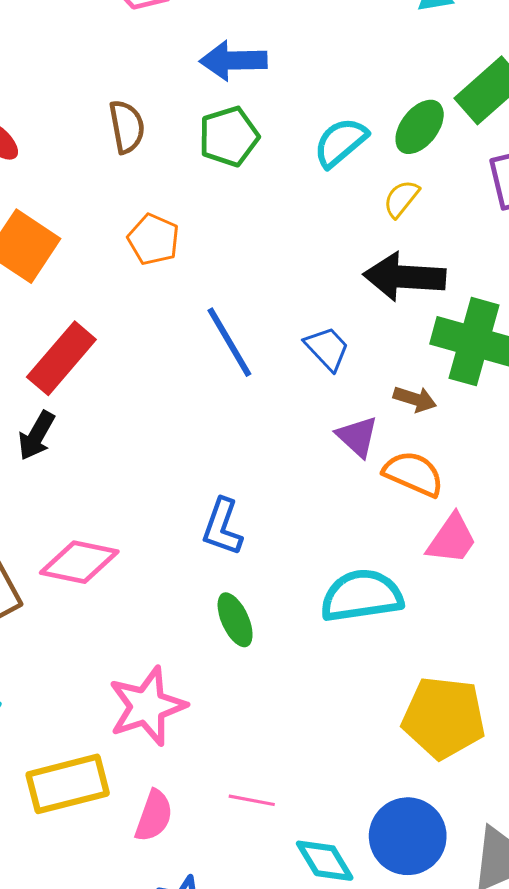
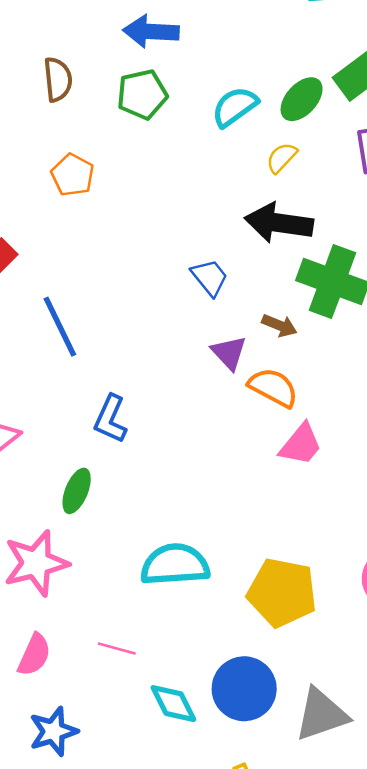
blue line: (229, 342) -> (60, 327), moved
cyan semicircle: (362, 596) -> (175, 565), moved
green ellipse: (235, 620) -> (77, 491), moved, turned 42

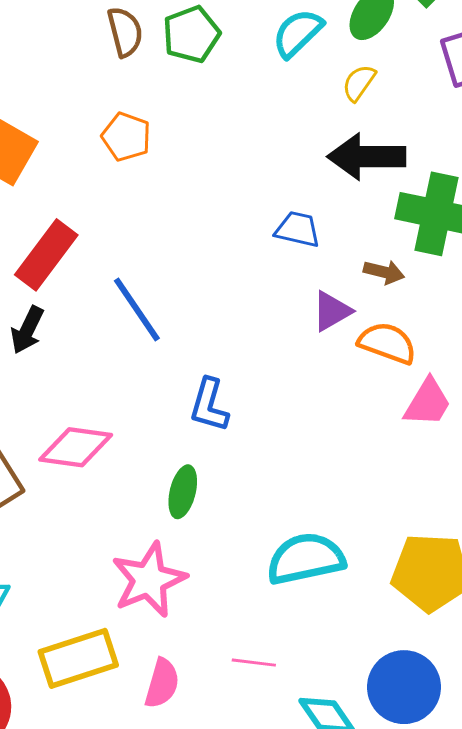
brown semicircle: (58, 79) -> (125, 32), moved
blue trapezoid: (210, 277) -> (298, 229), turned -30
purple triangle: (229, 353) -> (332, 311), turned 51

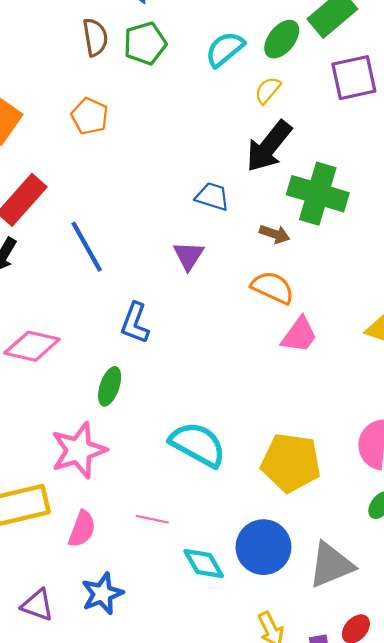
black arrow: (367, 157) -> (269, 146), turned -56
purple triangle: (332, 311) -> (189, 256), moved, turned -32
cyan semicircle: (306, 559) -> (198, 444), turned 36

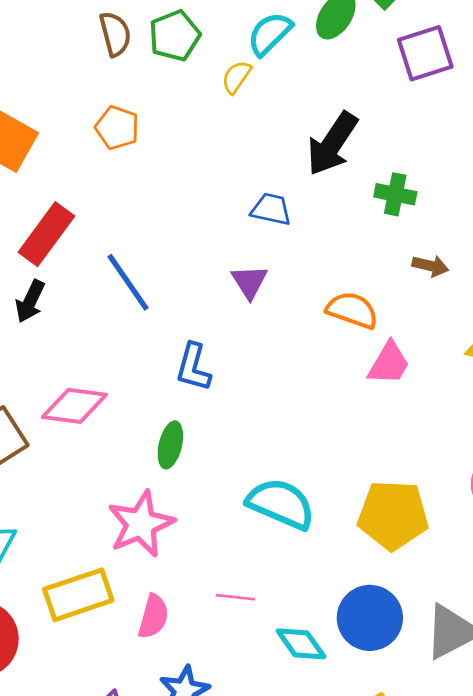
yellow semicircle: (268, 90) -> (236, 77), moved
green cross: (318, 194) -> (395, 194), size x0.6
brown arrow: (275, 234) -> (430, 266), moved

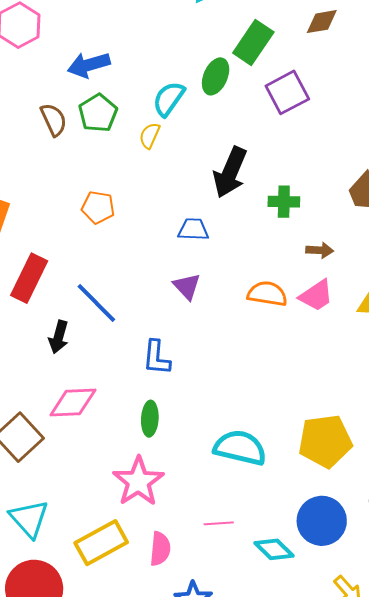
orange pentagon: (117, 128) -> (98, 207), moved
black arrow: (30, 301) -> (59, 337), moved
pink trapezoid: (389, 363) -> (316, 295), moved, turned 36

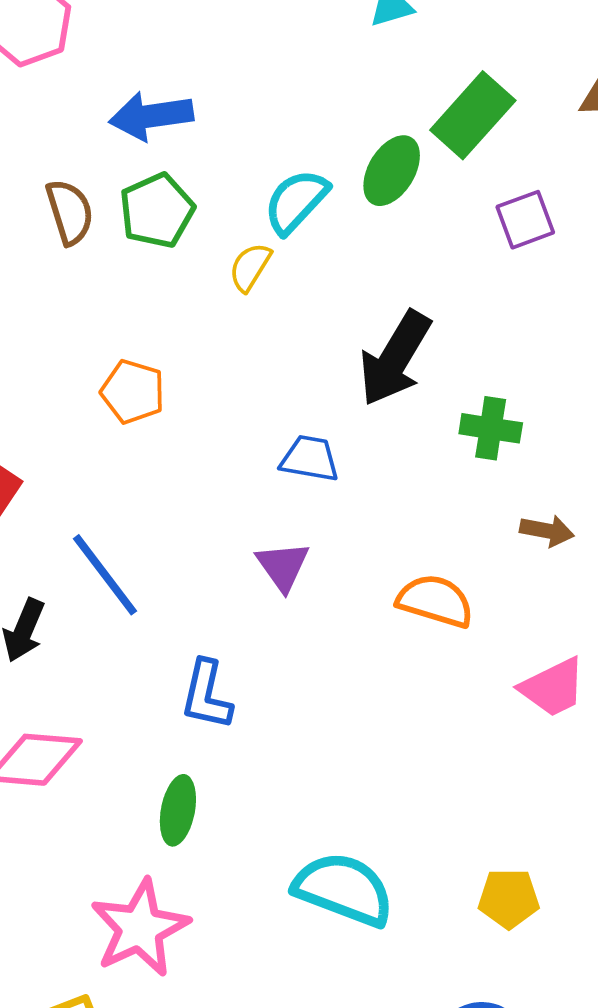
purple square: (287, 92) -> (525, 220), size x0.7
pink trapezoid: (316, 295) -> (553, 687), moved
yellow pentagon: (325, 441) -> (509, 898), size x0.6

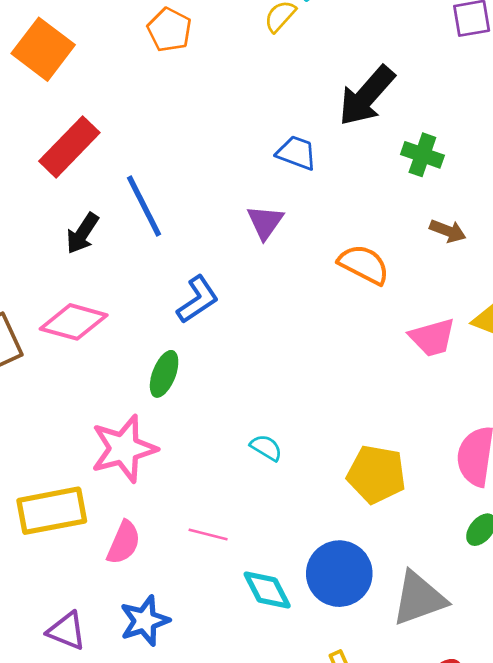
orange pentagon: (133, 392) -> (169, 30), moved
blue L-shape: (206, 695) -> (198, 300), turned -147
cyan semicircle: (344, 889) -> (266, 448), size x0.5
yellow pentagon: (509, 898) -> (376, 474), size x1.4

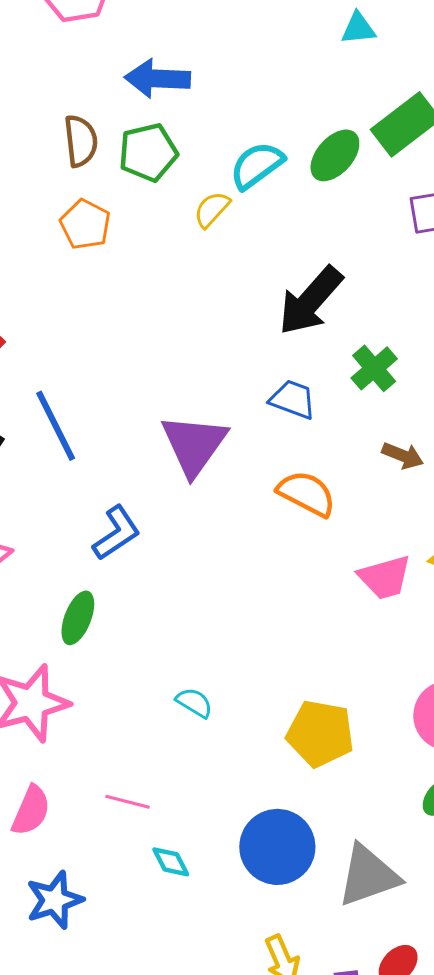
blue trapezoid: (297, 153) -> (293, 399), moved
green cross: (422, 155) -> (374, 368), turned 30
purple triangle: (265, 222) -> (194, 445), size x1.6
cyan diamond: (267, 590) -> (171, 862), moved, size x0.7

